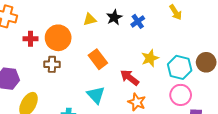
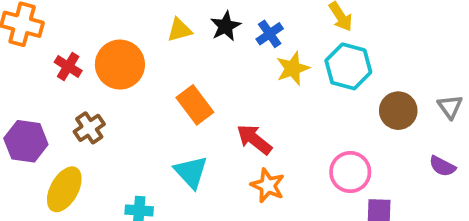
red cross: (31, 39) -> (68, 66), turned 32
yellow star: (150, 58) -> (293, 68), moved
brown cross: (52, 64) -> (89, 128), moved, turned -35
cyan hexagon: (180, 67) -> (348, 66), moved

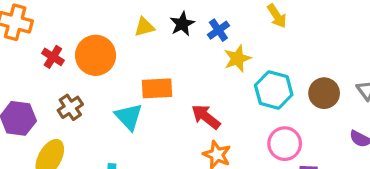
cyan hexagon: (348, 66) -> (274, 90), moved
orange rectangle: (195, 105) -> (157, 88), turned -56
cyan triangle: (191, 172) -> (129, 117), moved

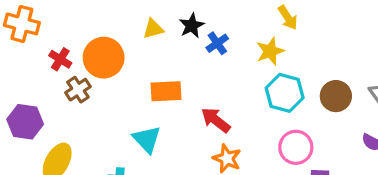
blue cross: (218, 30) -> (217, 43), moved
yellow star: (237, 58) -> (270, 51), moved
brown cross: (70, 107) -> (78, 90), moved
cyan triangle: (129, 117) -> (147, 139), moved

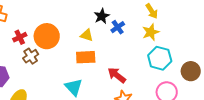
yellow arrow: (288, 18) -> (152, 11), moved
yellow triangle: (153, 29) -> (87, 35), moved, turned 32
red cross: (60, 59) -> (20, 37), turned 32
brown circle: (336, 96) -> (191, 71), moved

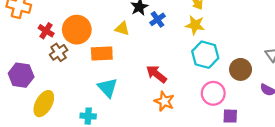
yellow star: (151, 32) -> (195, 25), turned 30
red cross: (20, 37) -> (46, 31), turned -32
orange rectangle: (86, 57) -> (102, 54), moved

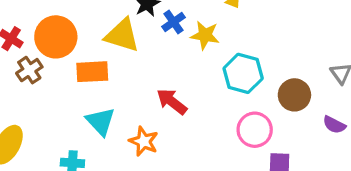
yellow star: (195, 25) -> (205, 35), moved
yellow triangle: (122, 28) -> (122, 35), size x1.6
orange star: (164, 101) -> (144, 141), moved

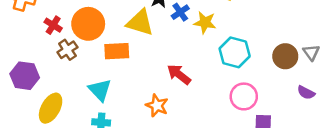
brown circle: (294, 95) -> (285, 56), moved
cyan triangle: (101, 121) -> (100, 90), moved

